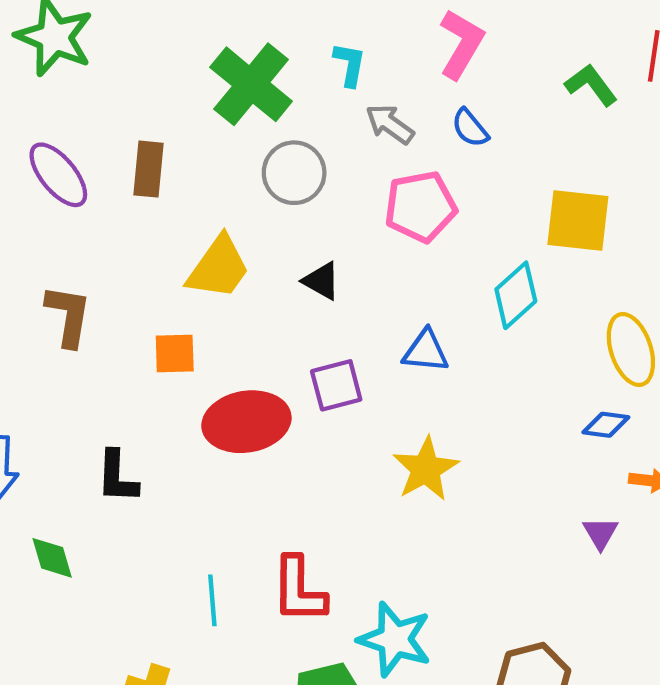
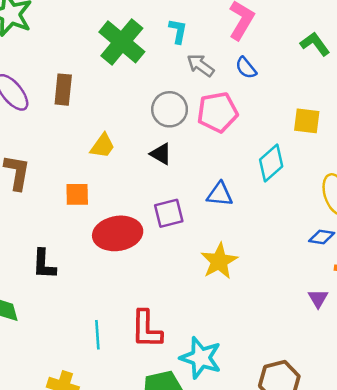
gray circle: (294, 173) -> (170, 109), moved
yellow square: (578, 220) -> (307, 121), size x0.7
yellow trapezoid: (219, 268) -> (102, 146), size x0.7

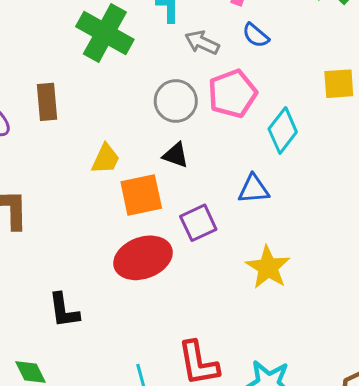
cyan diamond: (271, 163) -> (283, 131), moved
orange square: (77, 194) -> (141, 195), moved, size x1.4

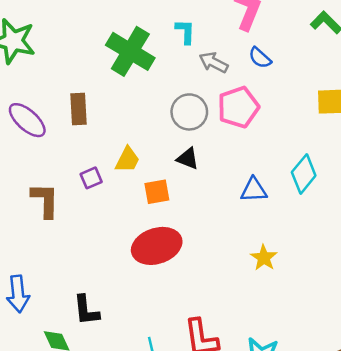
cyan diamond: (283, 131) -> (304, 174), moved
orange square: (141, 195) -> (157, 192), size x0.7
purple square: (198, 223) -> (91, 178), moved, size x0.7
yellow star: (268, 267) -> (264, 258), size x0.7
black L-shape: (64, 310) -> (86, 310), moved

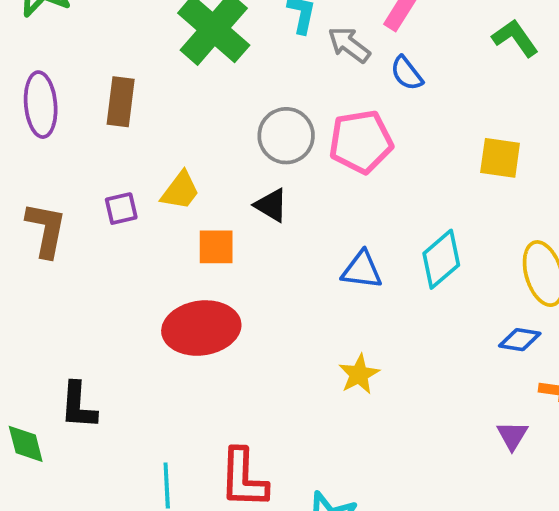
gray arrow: (214, 62) -> (349, 45), moved
purple ellipse: (27, 120) -> (41, 105), turned 33

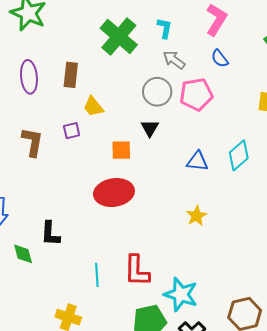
gray arrow: (349, 45) -> (174, 60), moved
yellow trapezoid: (180, 191) -> (93, 107), moved, turned 105
black triangle: (271, 205) -> (150, 128), turned 30

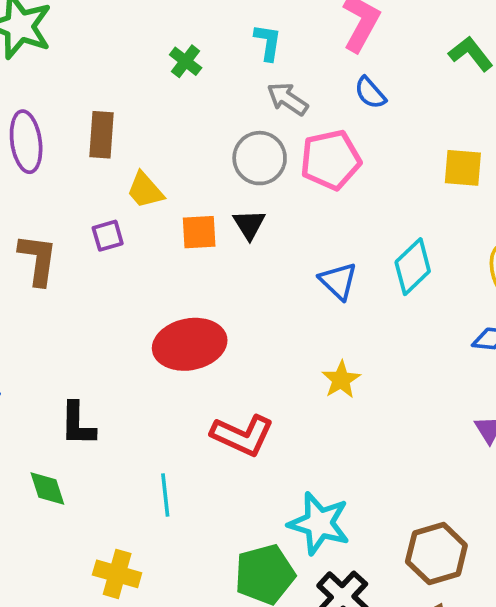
green cross: (119, 37) -> (186, 61), size x0.5
orange square: (121, 150) -> (199, 232), moved
blue triangle: (197, 161) -> (338, 281), turned 40
green diamond: (23, 254) -> (47, 488), moved
red L-shape: (137, 271) -> (242, 435), moved, turned -64

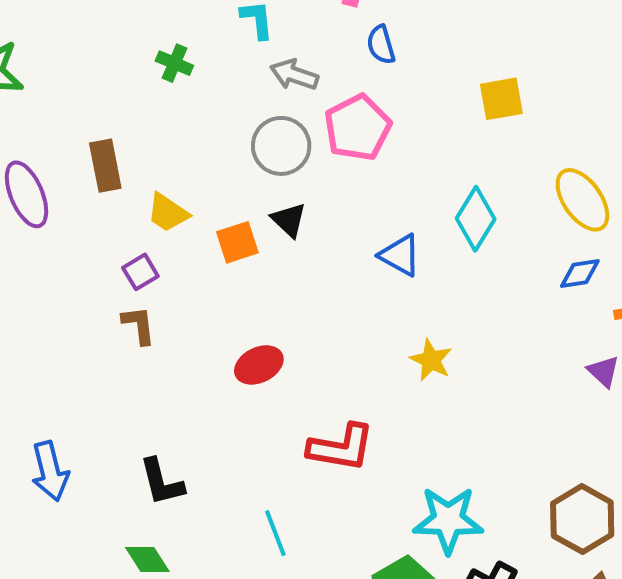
blue semicircle: (370, 93) -> (381, 45), turned 40
brown L-shape: (38, 260) -> (139, 325), moved, size x0.7
red ellipse: (190, 344) -> (259, 365), size x0.6

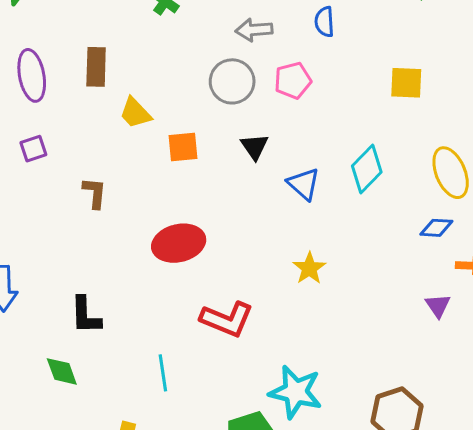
gray arrow: (294, 75) -> (254, 30), turned -36
pink pentagon: (358, 128) -> (293, 81), size x0.7
black triangle: (289, 220) -> (255, 147), moved
purple square: (140, 272) -> (33, 149), moved
red ellipse: (259, 365) -> (179, 243), size x1.4

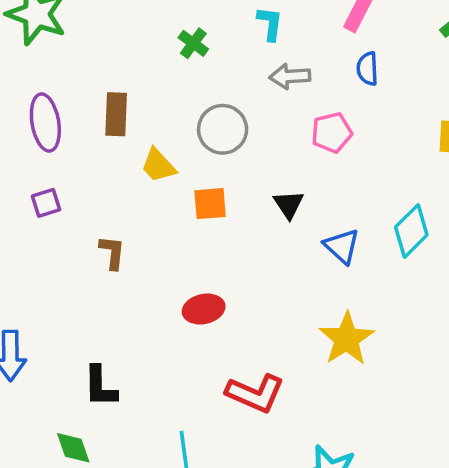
gray circle: (232, 81) -> (223, 129), moved
red ellipse: (179, 243) -> (204, 309), size x0.7
yellow star: (309, 268) -> (347, 339), size x1.5

